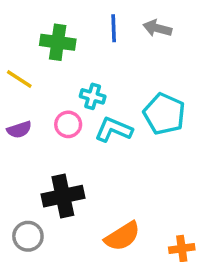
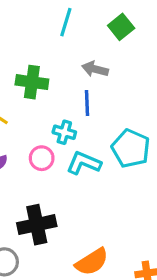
blue line: (114, 28) -> (87, 103), moved
gray arrow: (157, 28) -> (95, 69), moved

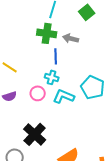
green cross: (32, 82) -> (47, 33), moved
blue line: (87, 103) -> (56, 56), moved
black cross: (37, 225) -> (35, 134), turned -35

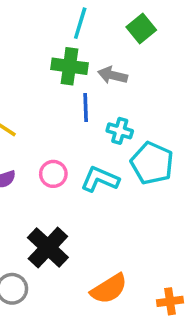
cyan cross: (52, 77) -> (120, 131), moved

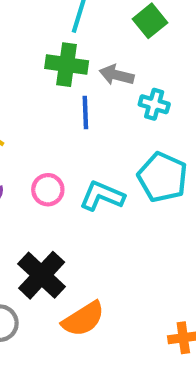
cyan cross: (120, 131) -> (154, 104), moved
orange semicircle: (109, 289) -> (83, 319), moved

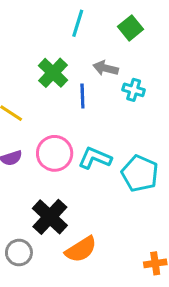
green cross: (67, 65) -> (53, 73), moved, turned 36
cyan pentagon: (163, 177) -> (140, 174), moved
pink circle: (48, 190) -> (55, 153), size x1.5

